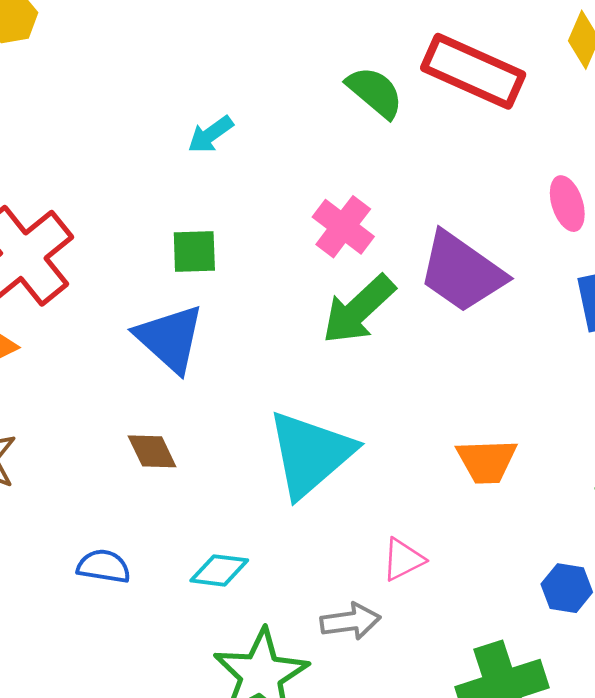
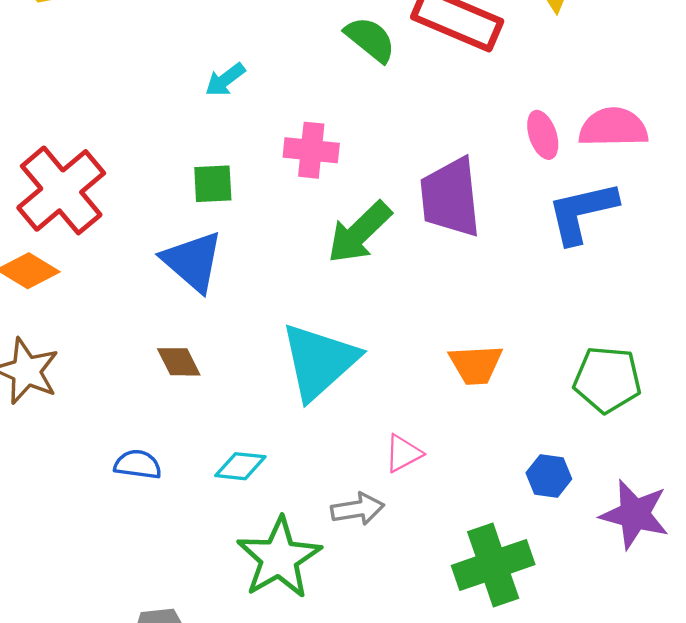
pink cross: (343, 227) -> (311, 150), moved, turned -30
purple trapezoid: (462, 272) -> (450, 197), turned 50

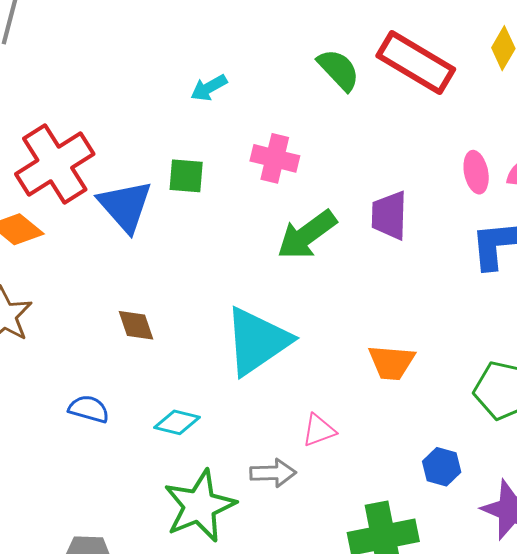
purple trapezoid: (450, 197) -> (389, 215), size x0.7
blue triangle: (193, 261) -> (125, 206), moved

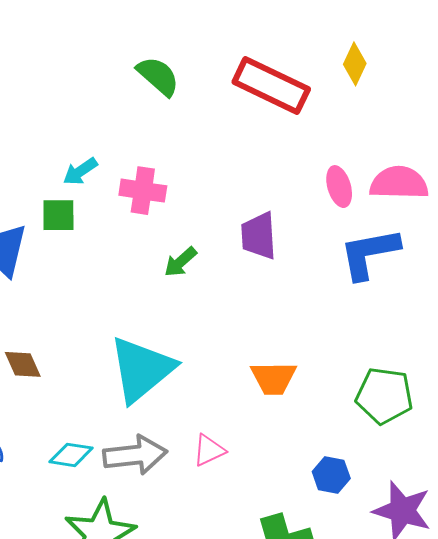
green semicircle: (339, 70) -> (158, 76), moved
cyan arrow: (209, 88) -> (80, 171), moved
green arrow: (307, 235) -> (180, 262), size x0.6
gray arrow: (273, 473) -> (135, 455), moved, size x1.4

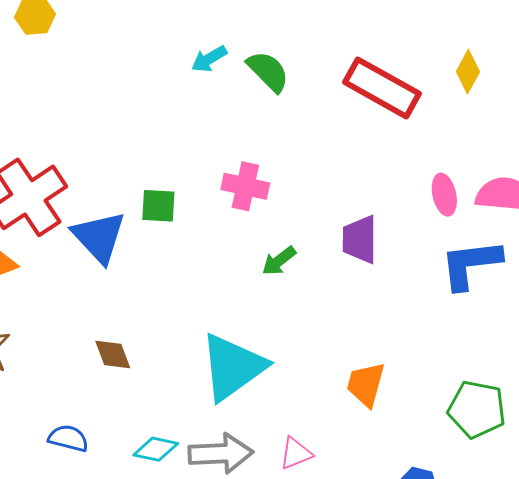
cyan arrow: (80, 171) -> (209, 59), moved
orange trapezoid: (274, 378) -> (366, 384), turned 102

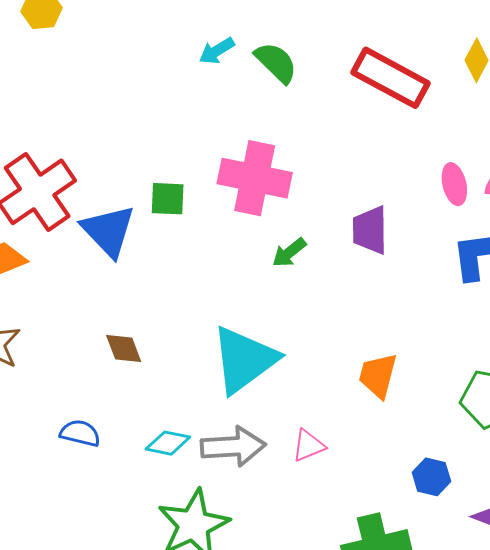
pink cross: (245, 186) -> (255, 178), size x1.5

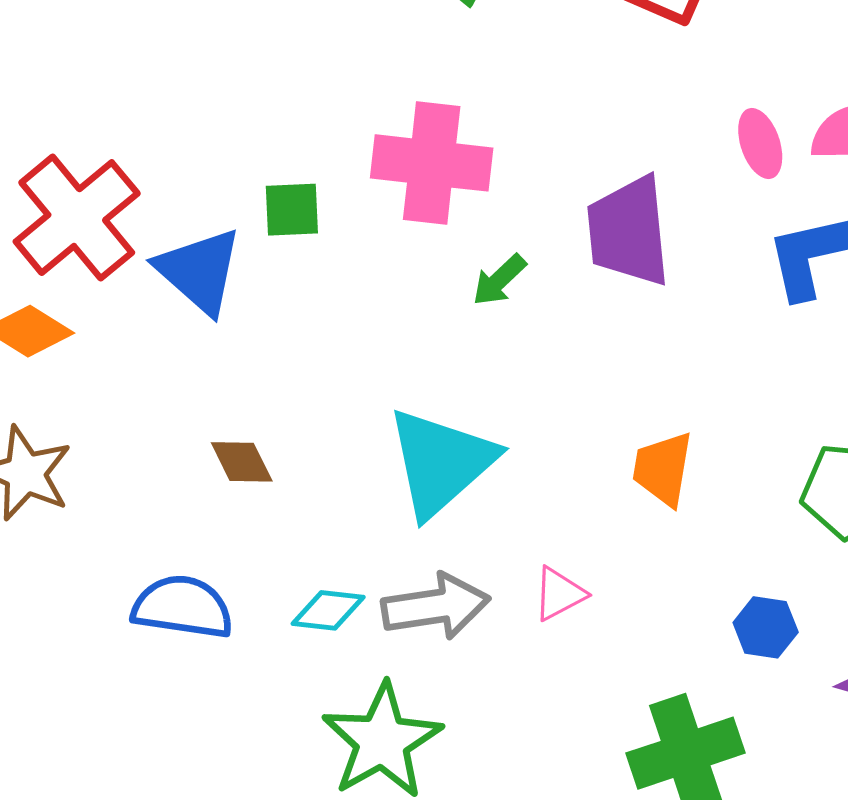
purple trapezoid: (370, 230) -> (629, 231), size x1.4
blue semicircle: (80, 433) -> (183, 607), size x1.5

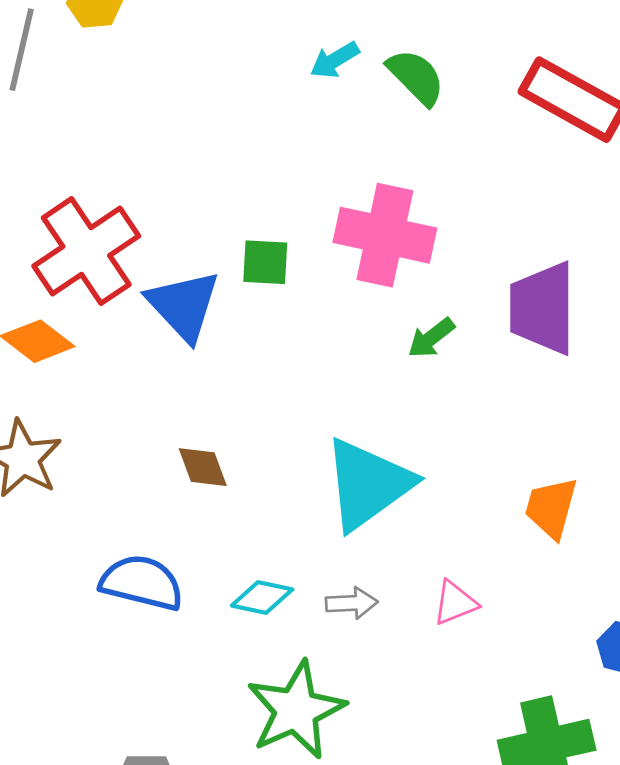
gray arrow: (436, 606) -> (352, 603), size x0.6

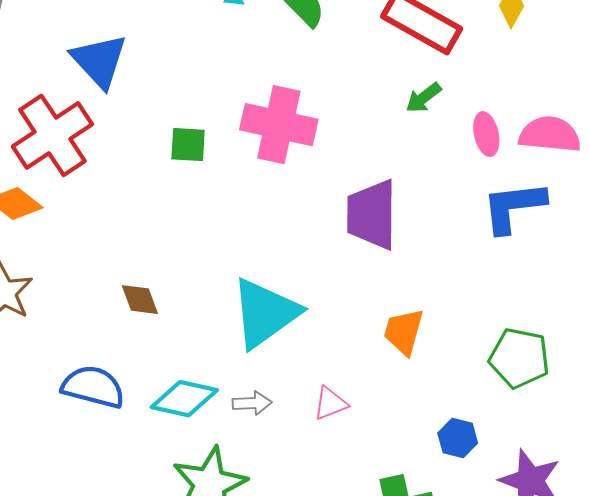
blue triangle: (184, 305) -> (99, 61), moved
purple trapezoid: (542, 308) -> (372, 215), moved
green arrow: (431, 338) -> (423, 98), moved
cyan diamond: (262, 597) -> (184, 399), size x1.4

